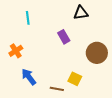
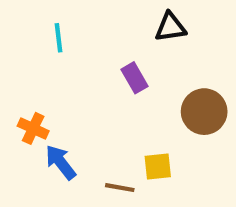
orange cross: (16, 51) -> (33, 128), moved, turned -32
yellow square: (75, 79) -> (158, 166), turned -32

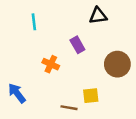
orange cross: (33, 128) -> (51, 64), moved
blue arrow: (61, 162) -> (17, 93), moved

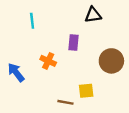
purple rectangle: (77, 45) -> (73, 43), turned 35
blue arrow: (17, 93) -> (16, 72), moved

